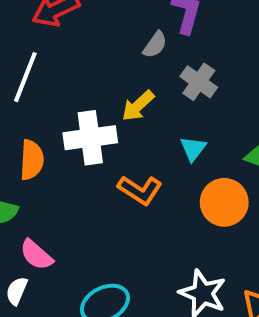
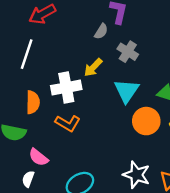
cyan triangle: (193, 149) -> (127, 91), size x1.6
orange L-shape: (140, 190) -> (68, 123), moved

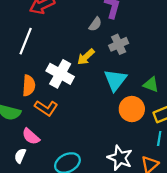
gray cross: (128, 52) -> (119, 44), turned 30
white cross: (66, 88) -> (60, 74), turned 36
orange L-shape: (68, 123) -> (46, 108), moved

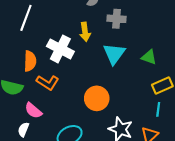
gray cross: (119, 44) -> (116, 19), turned 30
yellow arrow: (86, 57) -> (85, 32), turned -54
orange circle: (132, 109) -> (97, 98), moved

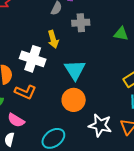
cyan triangle: (114, 54) -> (75, 70), moved
green triangle: (149, 57) -> (121, 34), moved

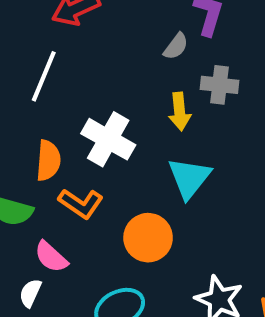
yellow arrow: (53, 39) -> (180, 112), moved
orange circle: (74, 100) -> (148, 238), moved

